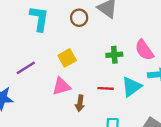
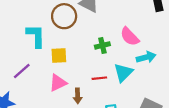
brown circle: (79, 18) -> (64, 16), size x1.5
cyan L-shape: (39, 19) -> (36, 36), moved
yellow square: (67, 58) -> (59, 56), turned 35

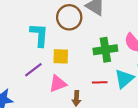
green cross: (102, 45) -> (105, 50), size x1.5
purple line: (22, 71) -> (33, 70), moved

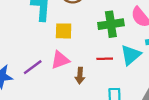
purple line: (33, 70) -> (33, 67), moved

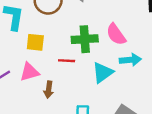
red line: (105, 59) -> (67, 61), moved

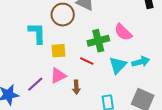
cyan arrow: (130, 60) -> (141, 62), moved
red line: (67, 61) -> (87, 61), turned 32

